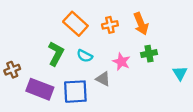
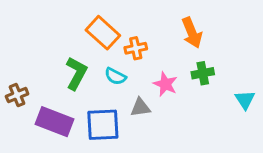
orange cross: (110, 25) -> (136, 48), moved
gray triangle: (103, 79) -> (140, 108), turned -35

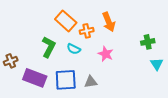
orange arrow: (192, 33) -> (109, 22), moved
green cross: (203, 73) -> (148, 42), moved
gray triangle: (140, 108) -> (91, 82), moved

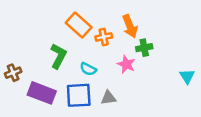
green cross: (148, 42) -> (144, 48), moved
cyan semicircle: (74, 49) -> (88, 69), moved

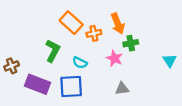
cyan triangle: (187, 76) -> (170, 60), moved
gray triangle: (108, 98) -> (122, 89), moved

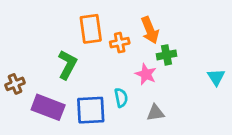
orange rectangle: (71, 23) -> (91, 29), turned 40
cyan semicircle: (80, 63) -> (121, 98), moved, turned -128

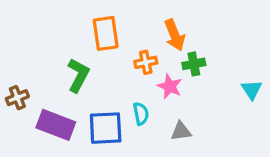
orange cross: (120, 43) -> (146, 62), moved

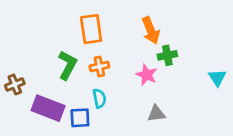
orange cross: (146, 62) -> (99, 66), moved
cyan semicircle: (141, 114) -> (99, 98), moved
blue square: (106, 128) -> (80, 118), moved, size x0.7

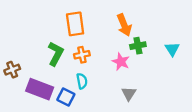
cyan triangle: (217, 78) -> (172, 49), moved
gray triangle: (156, 114) -> (129, 94), turned -49
blue square: (80, 118) -> (66, 97), turned 30

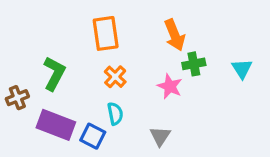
green L-shape: (56, 54) -> (54, 74), moved
orange cross: (82, 55) -> (115, 77), turned -35
gray triangle: (129, 94) -> (160, 136), moved

